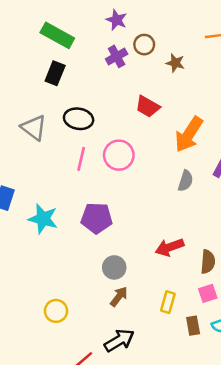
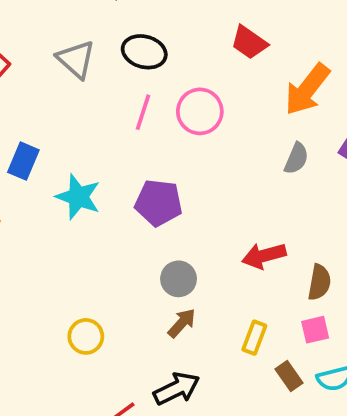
brown rectangle: (193, 326) -> (289, 376), turned -30

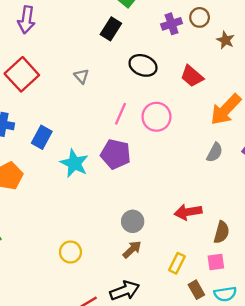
black ellipse: (144, 52) -> (143, 65), moved
gray triangle: (76, 59) -> (81, 76), size x0.6
purple pentagon: (159, 203) -> (116, 154), moved

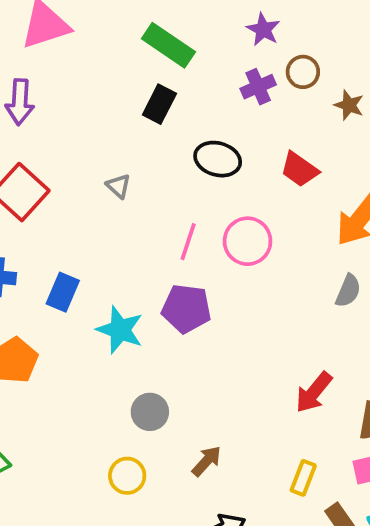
red arrow: (188, 212) -> (314, 392), turned -36
gray circle: (133, 221) -> (150, 412), moved
brown arrow: (132, 249) -> (207, 461), moved

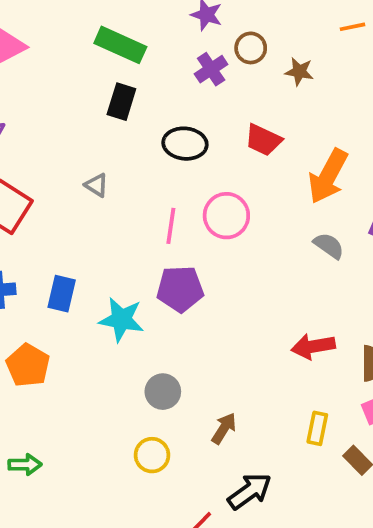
gray semicircle: (348, 291) -> (329, 246), turned -68
red arrow: (314, 392) -> (313, 346), turned 51

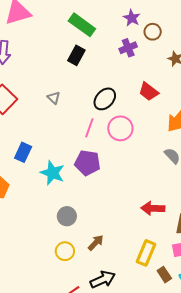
brown circle: (251, 48) -> (153, 32), moved
black ellipse: (185, 144) -> (105, 99), moved, turned -65
yellow rectangle: (317, 428) -> (146, 253), size x1.4
yellow circle: (152, 455) -> (65, 251), moved

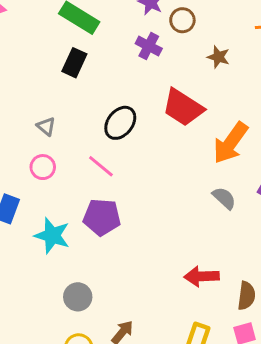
purple cross: (128, 48) -> (149, 46), turned -36
red trapezoid: (149, 92) -> (183, 107), size x1.4
pink line: (89, 128) -> (101, 166), turned -66
pink circle: (120, 128) -> (43, 167), moved, size x0.7

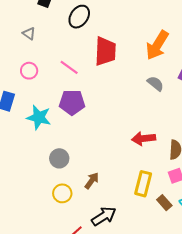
red trapezoid: (183, 107) -> (105, 51), moved, turned -116
black ellipse: (120, 123) -> (79, 17), moved
gray triangle: (46, 126) -> (29, 34), moved

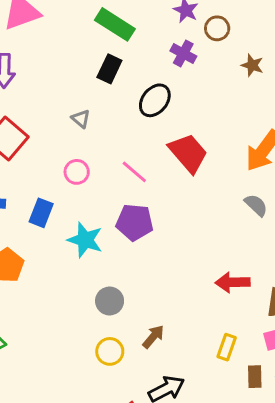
red trapezoid: (105, 51) -> (188, 153), turned -48
yellow rectangle: (143, 184) -> (227, 347), size x0.7
brown rectangle: (164, 203) -> (255, 377), turned 35

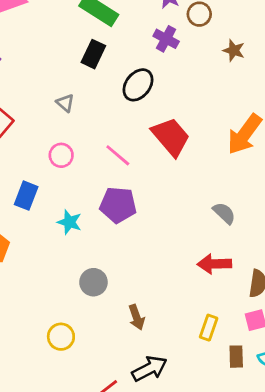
gray semicircle: (256, 205) -> (224, 213), moved
cyan star: (85, 240) -> (69, 222), size x0.7
brown arrow: (153, 337) -> (137, 317), turned 120
yellow circle: (110, 351) -> (61, 337), moved

